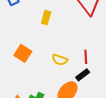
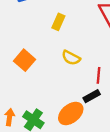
yellow semicircle: (60, 60) -> (71, 58), moved

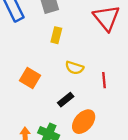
black rectangle: (92, 96) -> (66, 100), moved

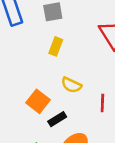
orange square: (30, 78) -> (38, 101), moved

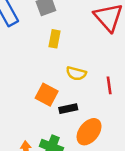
black rectangle: (57, 119) -> (68, 109), turned 30

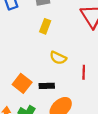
orange square: (47, 95) -> (22, 83), moved

